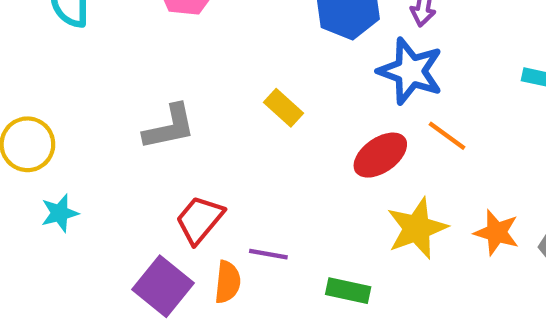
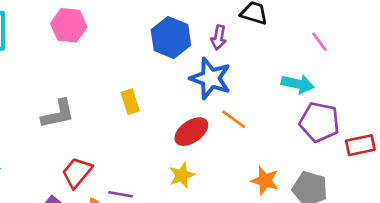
yellow rectangle: (284, 108) -> (130, 102), turned 30
yellow star: (417, 228) -> (182, 175), moved, size x0.7

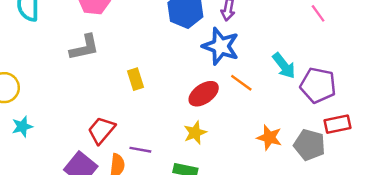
cyan arrow: (298, 84) -> (284, 66), moved, turned 40
yellow rectangle: (130, 102) -> (135, 79), moved
gray L-shape: (58, 114) -> (84, 47), moved
red rectangle: (360, 145) -> (337, 124), moved

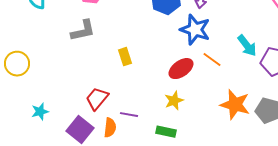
cyan star: (22, 127) -> (40, 112), moved
orange star: (269, 138) -> (235, 105), size x1.4

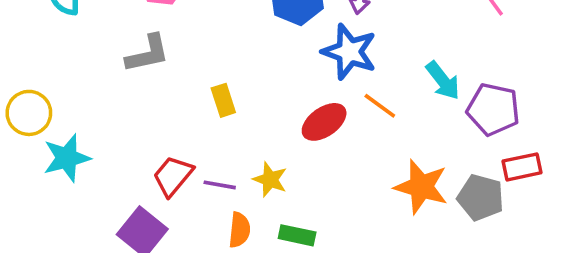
yellow star: (174, 101) -> (270, 180), moved, turned -30
cyan star: (40, 112) -> (67, 158), moved, size x1.5
purple line: (129, 115) -> (220, 185), moved
orange semicircle: (110, 128) -> (239, 230), moved

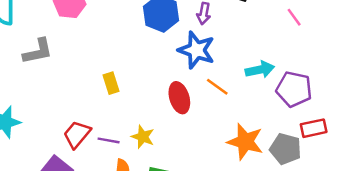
gray L-shape: (148, 54) -> (38, 51), moved
cyan arrow: (443, 81) -> (260, 70), turned -64
red ellipse: (324, 122) -> (179, 98), turned -72

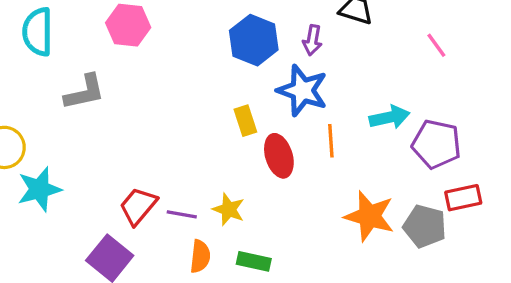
yellow rectangle: (111, 83) -> (245, 121), moved
orange line: (217, 87) -> (331, 141), turned 50

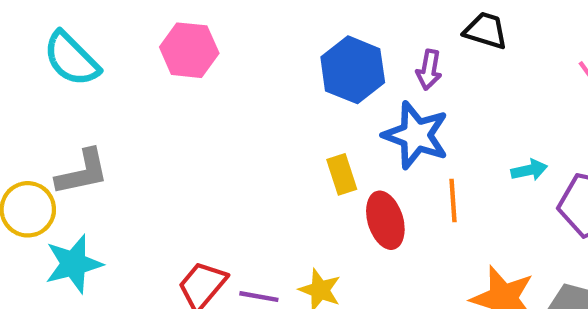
cyan semicircle: (38, 32) -> (71, 59), turned -45
gray L-shape: (85, 92) -> (82, 172), moved
cyan arrow: (389, 117) -> (529, 170), size x0.7

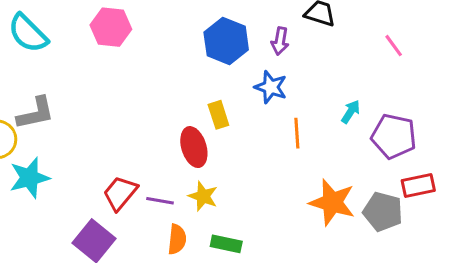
blue star: (416, 135) -> (271, 87), size x0.7
cyan arrow: (529, 170) -> (351, 112), turned -45
red ellipse: (385, 220) -> (194, 147), moved

